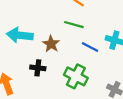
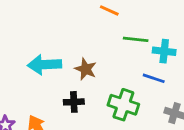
green line: (74, 25) -> (136, 39), moved
blue line: (90, 47) -> (154, 78), moved

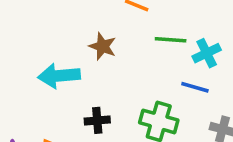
cyan cross: (164, 51) -> (207, 53), turned -30
brown star: (86, 69) -> (103, 46), moved

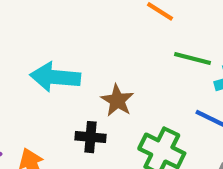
brown star: (103, 46) -> (117, 100), moved

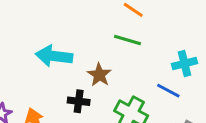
green line: (192, 59) -> (127, 40), moved

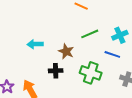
green line: (127, 40) -> (90, 34), moved, turned -30
cyan arrow: (54, 56) -> (35, 44), size x0.7

